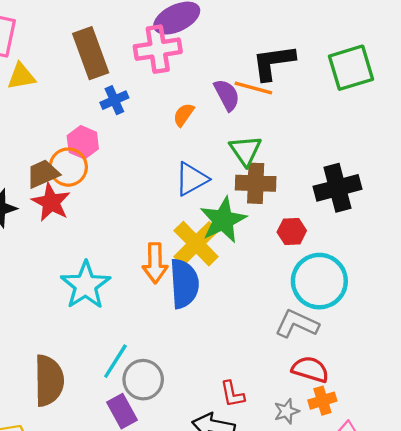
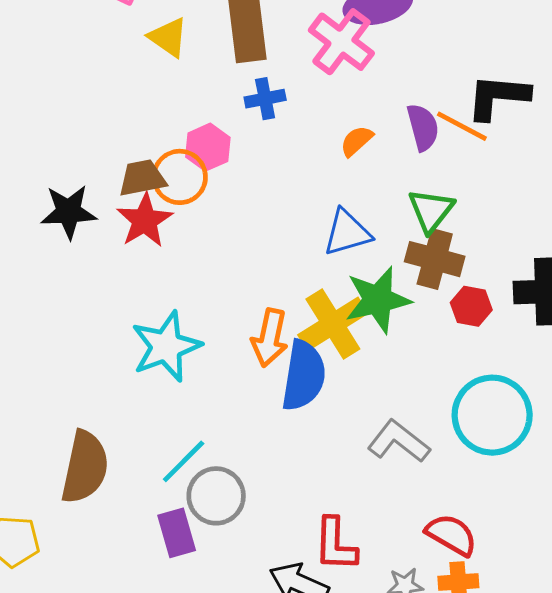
pink cross: (158, 49) -> (341, 42), turned 33
yellow triangle: (21, 76) -> (168, 37), moved, turned 32
red hexagon: (292, 231) -> (471, 306), moved
gray L-shape: (297, 324) -> (399, 441), moved
red L-shape: (232, 394) -> (335, 544), size x1.4

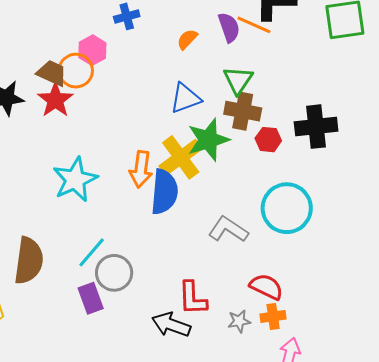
brown trapezoid: (142, 178) -> (52, 73), turned 40

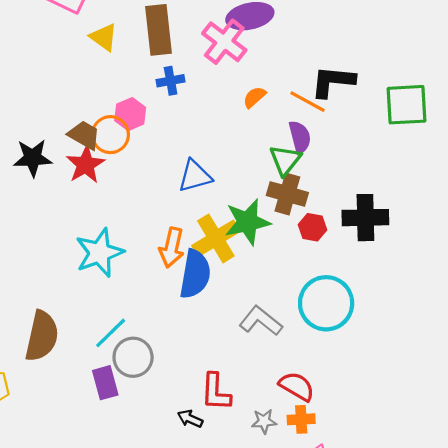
purple semicircle: (229, 27) -> (300, 137), moved
orange semicircle: (187, 39) -> (254, 97), moved
blue triangle: (185, 98) -> (195, 176), moved
black arrow: (171, 325) -> (190, 419), size x0.6

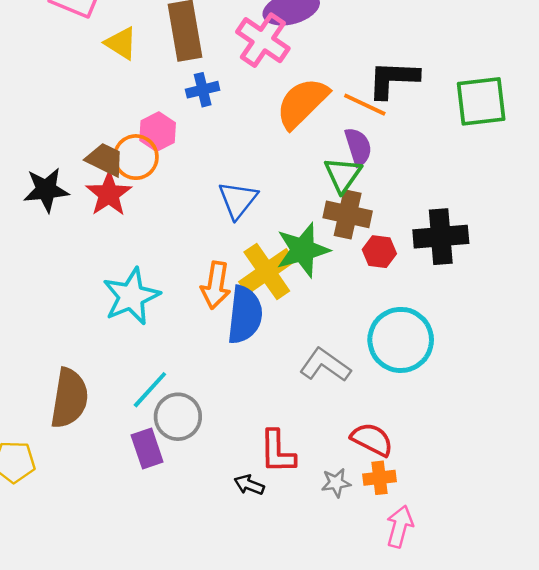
orange semicircle: (254, 97) -> (302, 103), size x2.0
blue triangle: (195, 176) -> (238, 200), turned -33

